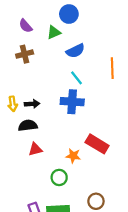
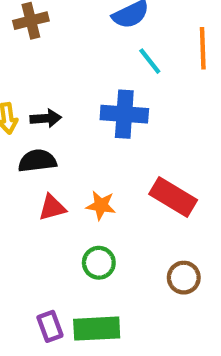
cyan line: (76, 78) -> (150, 61), moved
orange star: (73, 156) -> (101, 205), moved
brown circle: (96, 201) -> (184, 278), moved

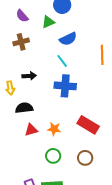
cyan line: (150, 61) -> (62, 61), moved
black arrow: (46, 118) -> (29, 76), moved
brown circle: (184, 278) -> (85, 158), moved

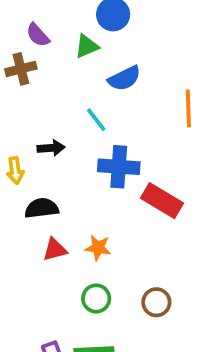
brown cross: (21, 42) -> (21, 69), moved
cyan line: (62, 61) -> (96, 120), moved
red rectangle: (88, 125) -> (162, 201), moved

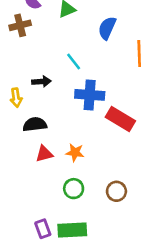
blue semicircle: (124, 78) -> (107, 28), moved, turned 140

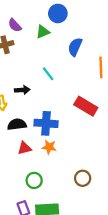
blue cross: (90, 95) -> (46, 123), moved
red rectangle: (120, 119) -> (86, 106), moved
green circle: (74, 189) -> (34, 180), moved

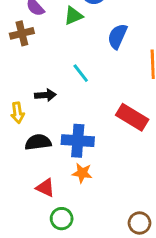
red triangle: (24, 148) -> (45, 188), moved, turned 40
brown circle: (83, 178) -> (139, 223), moved

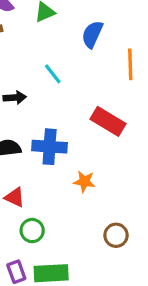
orange star: (82, 173) -> (84, 181), moved

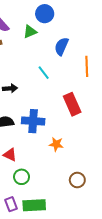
cyan line: (53, 74) -> (44, 73), moved
red rectangle: (108, 121) -> (72, 104), turned 35

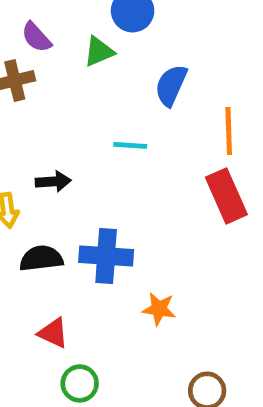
cyan line: (44, 73) -> (130, 145), turned -48
red rectangle: (72, 104) -> (226, 196), moved

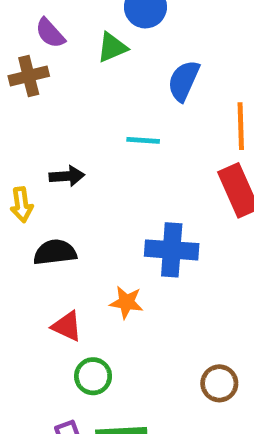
blue cross: (106, 256) -> (172, 250), moved
orange star: (159, 309) -> (126, 302), moved

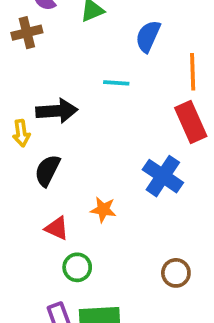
black arrow: (67, 176) -> (57, 111), size x1.5
blue cross: (172, 250) -> (163, 176), moved, turned 30
black semicircle: (55, 252) -> (47, 170), turned -56

